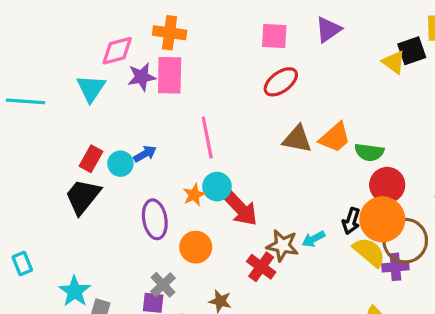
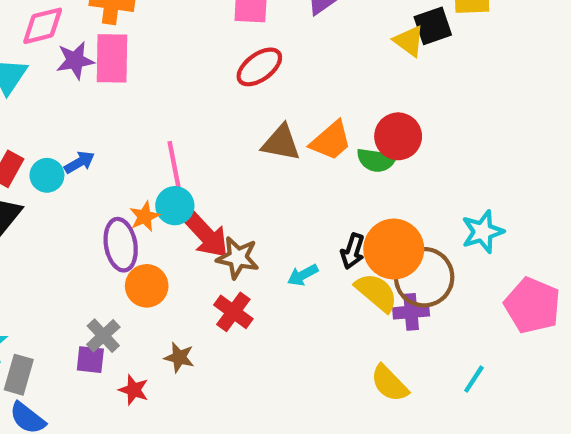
pink line: (207, 137) -> (175, 169), moved
red circle: (387, 185) -> (398, 136), moved
purple ellipse: (155, 219) -> (121, 245), moved
brown star: (282, 245) -> (238, 258), moved

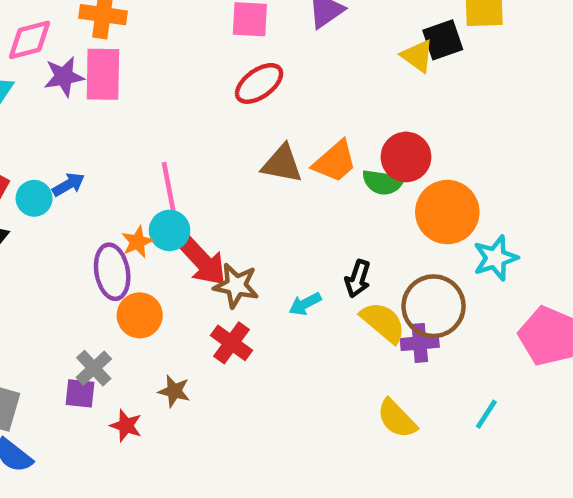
orange circle: (394, 249) -> (447, 212), moved

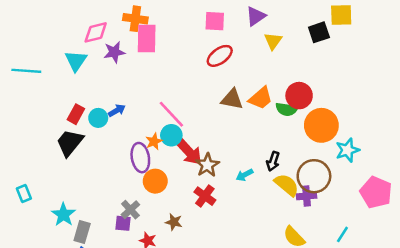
yellow triangle: (417, 56) -> (273, 41), moved, turned 30
pink rectangle: (103, 74) -> (147, 39), moved
pink line: (170, 191) -> (171, 114), turned -32
brown star: (236, 286) -> (207, 165), turned 30

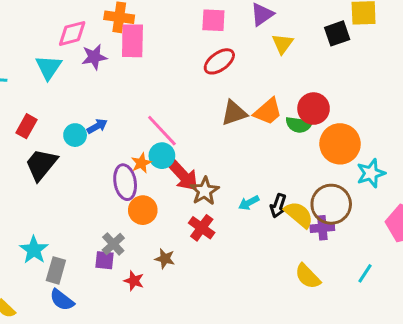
brown triangle: (232, 99) -> (234, 113), turned -30
red rectangle: (76, 114) -> (26, 126), moved
black arrow: (273, 161) -> (278, 206), moved

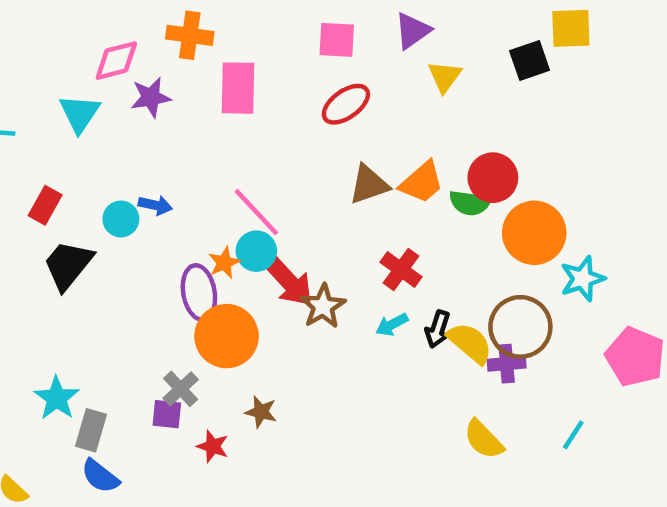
pink rectangle: (132, 41) -> (238, 88), moved
blue arrow: (97, 126) -> (155, 205), turned 42
orange circle: (143, 210) -> (226, 336), size x1.4
red cross: (202, 228) -> (401, 270), moved

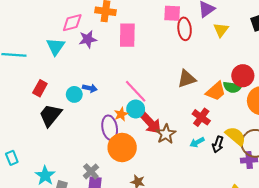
red ellipse: (346, 104) -> (185, 29), moved, turned -60
orange trapezoid: (422, 182) -> (216, 91), moved
yellow semicircle: (470, 343) -> (236, 136), moved
gray cross: (181, 389) -> (91, 171), moved

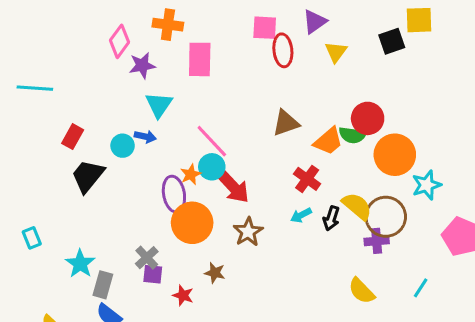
pink diamond: (72, 23) -> (120, 41), turned -40
cyan triangle: (56, 47) -> (159, 105), moved
brown star: (166, 134) -> (248, 232), moved

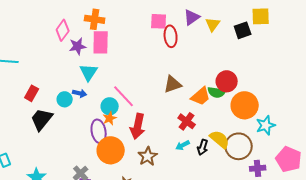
yellow triangle: (336, 52) -> (213, 24), moved
pink rectangle: (200, 59) -> (101, 42), moved
cyan circle: (212, 167) -> (110, 106), moved
red arrow: (233, 186) -> (138, 126), turned 55
purple cross: (377, 241) -> (258, 168), moved

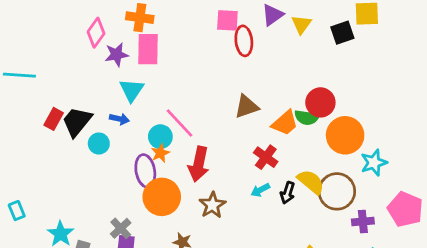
cyan circle: (65, 99) -> (99, 144), moved
black trapezoid: (42, 119) -> (77, 122), moved

